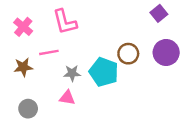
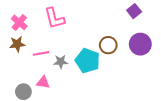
pink line: (49, 52) -> (41, 53), moved
brown star: (23, 67) -> (17, 44), moved
pink triangle: (67, 98) -> (43, 82), moved

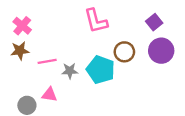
purple square: (134, 11) -> (154, 22), moved
pink L-shape: (54, 18) -> (96, 21), moved

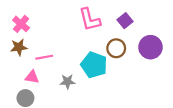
purple square: (154, 22) -> (125, 21), moved
gray star: (70, 71) -> (67, 81), moved
pink triangle: (50, 95) -> (32, 77), moved

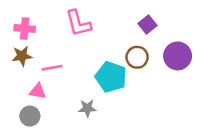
pink L-shape: (90, 20) -> (78, 23), moved
pink cross: (21, 24) -> (25, 28), turned -35
gray star: (67, 81) -> (87, 108), moved

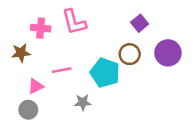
pink cross: (25, 28) -> (41, 28), moved
pink line: (52, 68) -> (62, 70), moved
pink triangle: (38, 91) -> (36, 86), turned -35

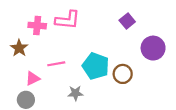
pink L-shape: (74, 22) -> (68, 20), turned -70
brown star: (21, 53) -> (19, 48), turned -30
brown circle: (130, 54) -> (123, 74), moved

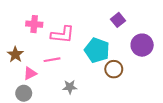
pink L-shape: (68, 20) -> (62, 35), moved
brown star: (19, 48) -> (15, 54), moved
cyan pentagon: (96, 66) -> (97, 50), moved

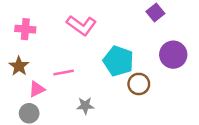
purple square: (118, 20) -> (155, 13), moved
pink cross: (34, 24) -> (25, 29), moved
pink L-shape: (62, 35) -> (81, 25), moved, turned 30

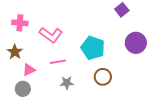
pink L-shape: (81, 25) -> (51, 35), moved
pink line: (64, 72) -> (58, 62), moved
brown circle: (139, 84) -> (103, 77), moved

